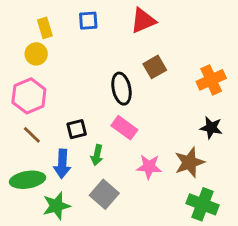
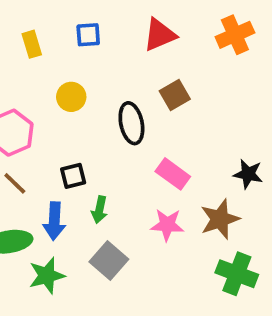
yellow circle: (36, 54) -> (71, 97), moved
orange cross: (211, 80) -> (235, 35), moved
pink rectangle: (124, 128) -> (173, 174), moved

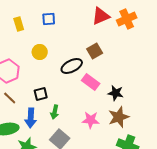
red triangle: (160, 35) -> (101, 16), moved
black ellipse: (131, 123) -> (72, 66), turned 75
pink rectangle: (173, 174) -> (91, 82), moved
black star: (248, 174) -> (116, 93), moved

